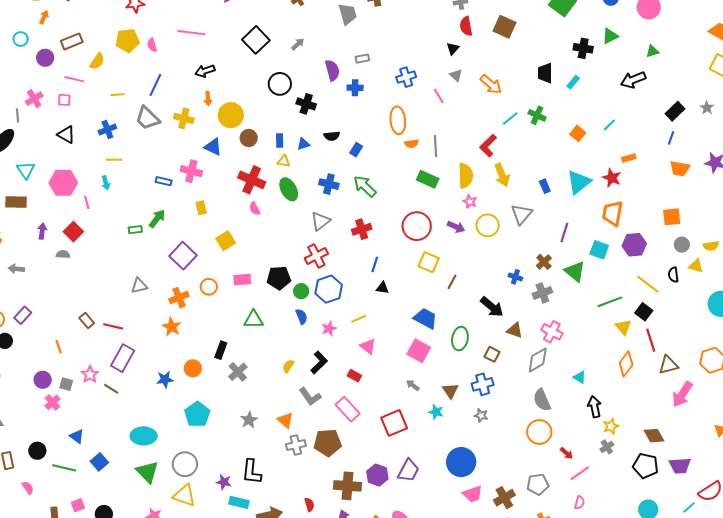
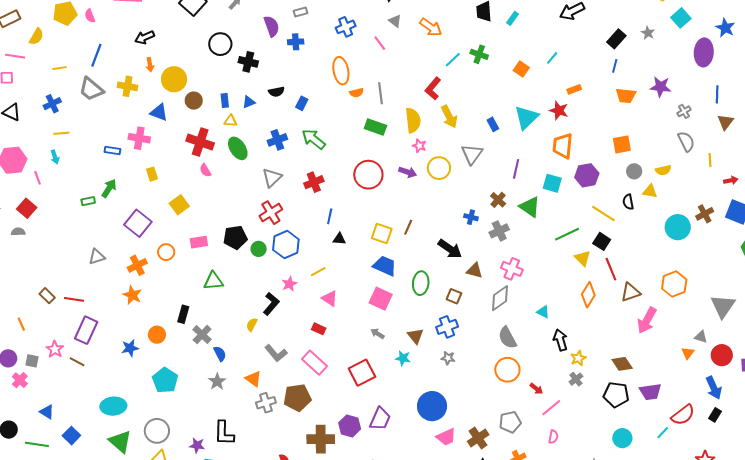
blue cross: (329, 184) -> (277, 140), turned -30
yellow square: (429, 262) -> (382, 234), moved
blue semicircle: (301, 316) -> (220, 354), moved
black L-shape: (319, 362) -> (271, 304), moved

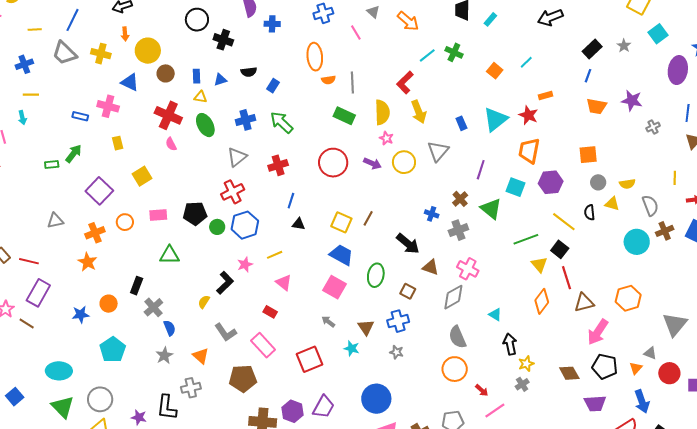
gray semicircle: (686, 142) -> (650, 205), moved
blue arrow: (714, 388) -> (642, 401), moved
black pentagon: (616, 395) -> (605, 366), moved
gray cross: (266, 403) -> (191, 388), moved

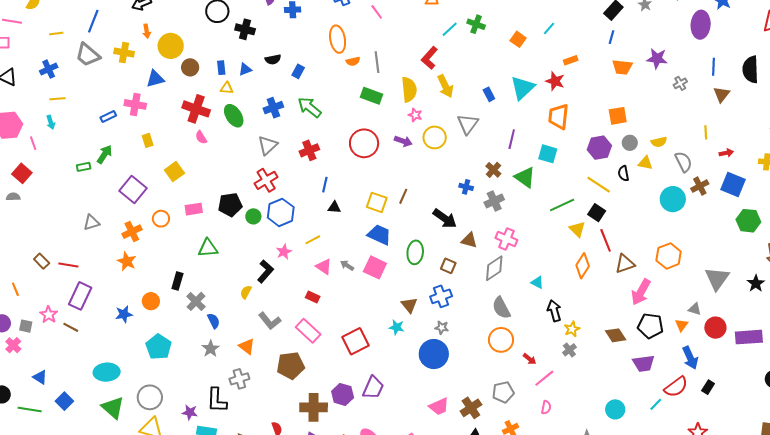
blue triangle: (130, 82) -> (155, 79), turned -36
blue rectangle: (80, 116) -> (108, 117), turned -35
purple hexagon: (551, 182) -> (599, 148), moved
gray arrow: (328, 322) -> (347, 265), moved
blue circle: (376, 399) -> (434, 354), moved

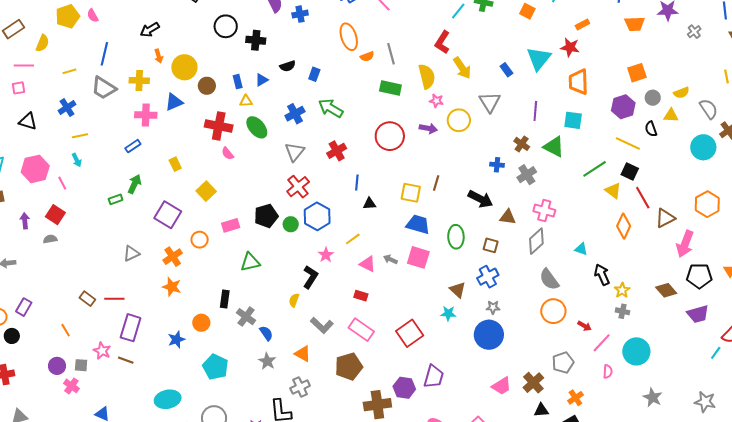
pink cross: (135, 104) -> (146, 115), moved
gray cross: (569, 350) -> (623, 311), turned -32
cyan circle: (615, 409) -> (636, 351), moved, size x1.4

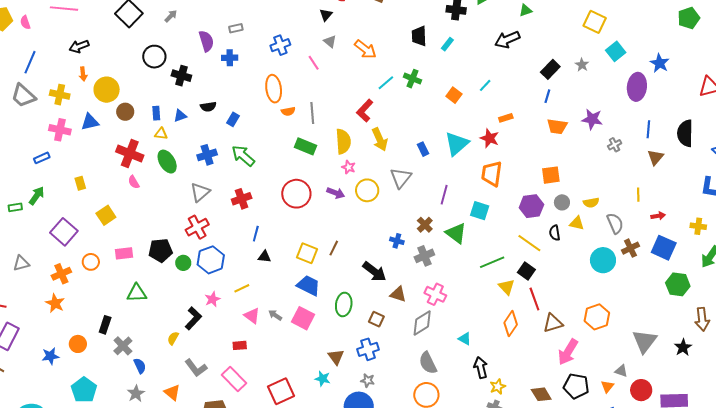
red rectangle: (361, 296) -> (240, 345), turned -32

